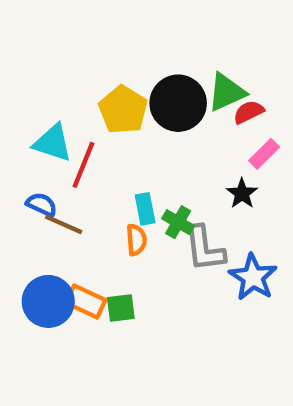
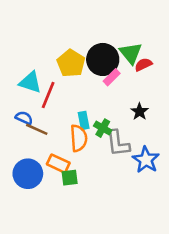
green triangle: (227, 92) -> (131, 53), turned -45
pink rectangle: (264, 154) -> (112, 77), moved
orange semicircle: (136, 240) -> (79, 138), size x1.5
orange rectangle: (86, 301) -> (58, 164), moved

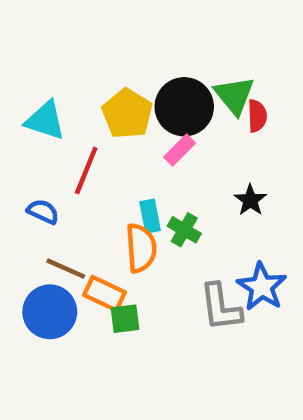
red semicircle: (143, 65) -> (257, 116), turned 114
pink rectangle: (112, 77) -> (180, 150), moved
cyan triangle: (30, 82) -> (45, 120), moved
brown line: (37, 129) -> (66, 269), moved
gray L-shape: (118, 143) -> (221, 307), moved

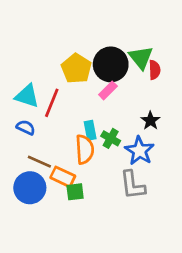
cyan triangle: (45, 120) -> (27, 96), moved
blue star: (262, 287) -> (139, 151), moved

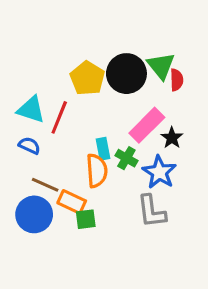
pink rectangle: (108, 90) -> (147, 125), moved, size x1.6

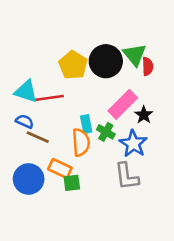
red line: (59, 117) -> (50, 98), turned 60
brown line: (45, 185) -> (38, 137), moved

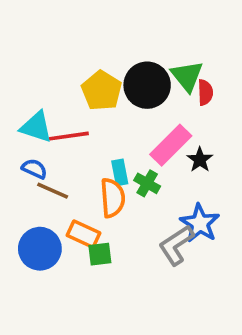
blue star: (133, 144) -> (200, 223), moved
gray L-shape: (127, 176) -> (176, 245), turned 64

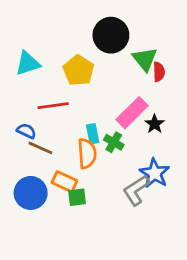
black circle: (147, 85) -> (111, 35), moved
cyan triangle: (36, 127) -> (28, 63), moved, turned -36

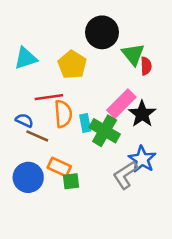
black star: (155, 124) -> (142, 114), size x1.5
green cross: (114, 142) -> (105, 131), size x1.6
orange semicircle: (87, 154) -> (63, 114), moved

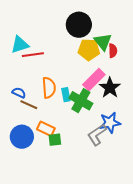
yellow pentagon: (72, 65) -> (89, 50), moved, turned -30
red line: (49, 97) -> (33, 55), moved
blue star: (142, 159) -> (110, 123), turned 30

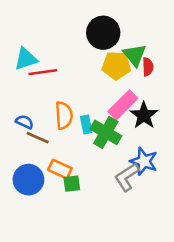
blue star: (110, 123) -> (144, 161), turned 30

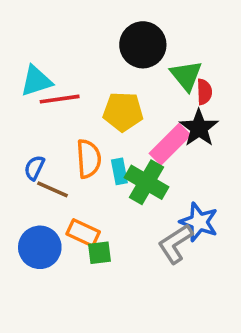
yellow pentagon: (116, 66) -> (123, 112), moved
black star: (144, 115) -> (199, 128), moved
blue semicircle: (25, 122) -> (34, 168), turned -90

